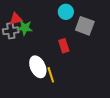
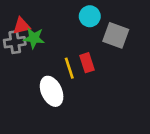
yellow line: (51, 75) -> (69, 68), moved

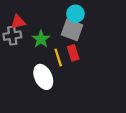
gray square: (116, 35) -> (72, 30), moved
green star: (34, 38) -> (41, 39), moved, turned 30

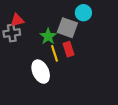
cyan circle: (75, 14) -> (83, 13), moved
green star: (41, 39) -> (48, 36), moved

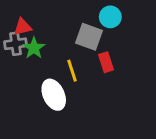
green star: (48, 36) -> (34, 48), moved
red rectangle: (68, 49) -> (106, 62), moved

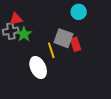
gray square: (89, 37) -> (63, 38), moved

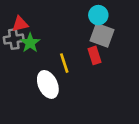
gray square: (63, 38) -> (102, 35), moved

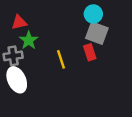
gray cross: (14, 39) -> (13, 56), moved
white ellipse: (48, 84) -> (17, 80), moved

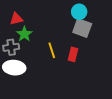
red rectangle: (90, 52) -> (73, 54), moved, turned 32
white ellipse: (17, 80) -> (14, 68), turned -60

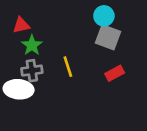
gray cross: (11, 47) -> (32, 71), moved
red rectangle: (73, 54) -> (115, 73), moved, turned 48

